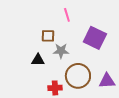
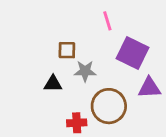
pink line: (67, 15) -> (107, 21), moved
purple triangle: (107, 81) -> (149, 88), moved

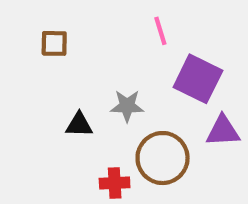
brown square: (67, 50) -> (54, 43), moved

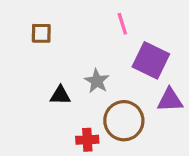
gray star: (127, 106) -> (97, 81), turned 30

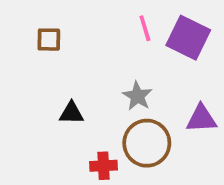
purple square: (151, 60) -> (188, 38), moved
gray star: (97, 81) -> (137, 96), moved

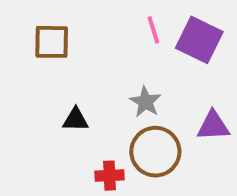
brown square: (49, 40) -> (52, 42), size x1.4

